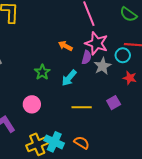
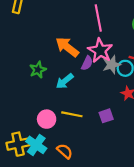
orange arrow: (65, 46) -> (67, 47), size x1.6
gray star: (102, 66) -> (112, 65), moved
pink circle: (32, 104) -> (47, 119), moved

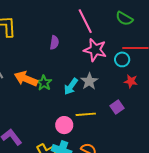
orange arrow: (67, 47) -> (26, 79), moved
purple semicircle: (87, 63) -> (54, 43), moved
gray star: (112, 65) -> (89, 81), moved

